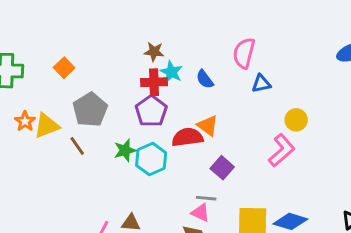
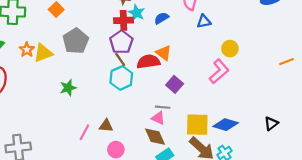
blue semicircle: (205, 79) -> (162, 18), turned 96
brown line: (77, 146) -> (120, 59), moved
green star: (125, 150) -> (68, 88), moved

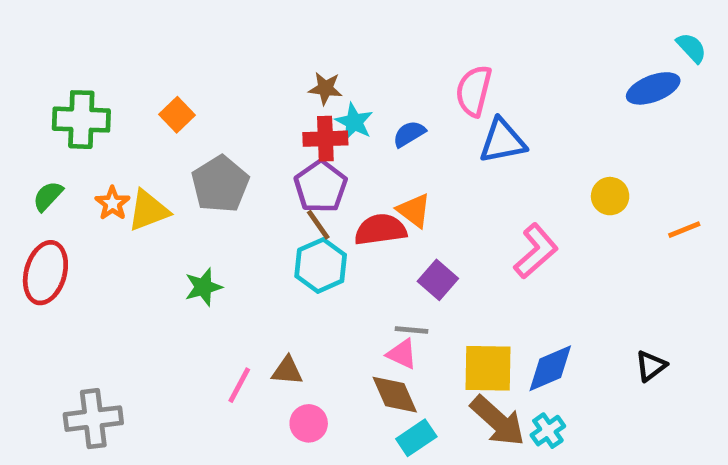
blue triangle: (204, 21) -> (502, 141), size x1.5
yellow circle: (230, 49) -> (610, 196), moved
blue diamond: (226, 125) -> (550, 368), turned -40

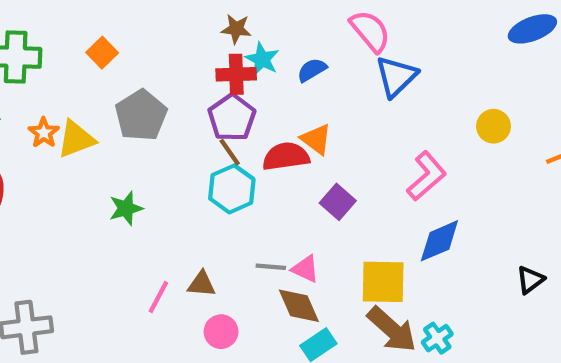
pink semicircle: (474, 91) -> (370, 31), turned 126
blue triangle: (502, 141) -> (396, 76), turned -33
gray line: (412, 330) -> (271, 267), moved
blue diamond: (550, 368) -> (439, 241), moved

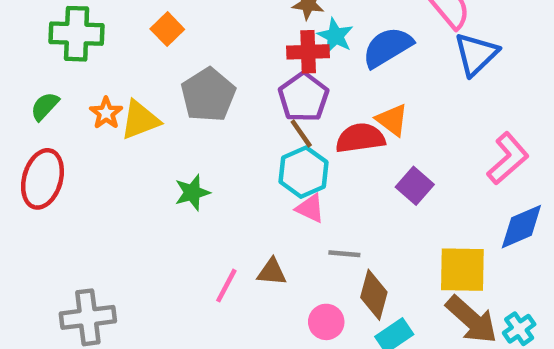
blue semicircle: (312, 70) -> (387, 47), size x1.6
pink triangle: (305, 269) -> (310, 208), moved
brown diamond: (299, 306) -> (374, 295), turned 39
pink circle: (221, 332) -> (326, 322), moved

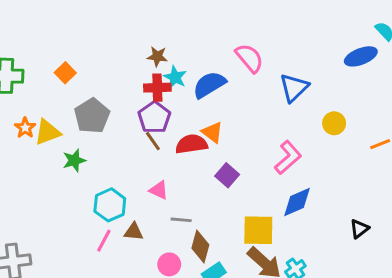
blue triangle: (476, 54) -> (294, 88), moved
cyan hexagon: (304, 172) -> (110, 205), moved
green star: (192, 193) -> (74, 160), moved

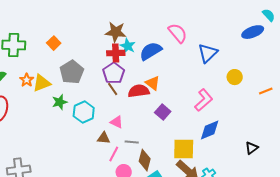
brown star: (157, 56) -> (116, 32), size x1.5
cyan hexagon: (110, 205) -> (84, 112), moved
brown triangle: (134, 232) -> (104, 138), moved
pink line: (104, 241) -> (114, 154), moved

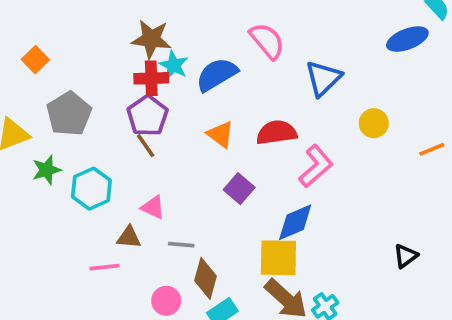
red semicircle: (139, 91) -> (277, 133), moved
blue diamond: (210, 130) -> (295, 222), moved
pink line: (114, 154) -> (105, 267), moved, turned 56

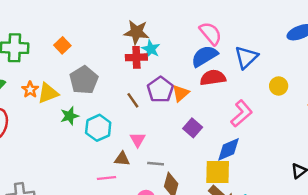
blue semicircle: (217, 75) -> (205, 56), moved
purple pentagon: (148, 116) -> (160, 90), moved
red semicircle: (277, 133) -> (213, 78), moved
orange triangle: (220, 134) -> (181, 93), turned 42
pink triangle: (153, 207) -> (138, 140), turned 35

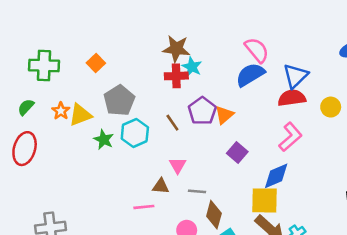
red semicircle: (213, 78) -> (292, 98), moved
green star: (70, 116) -> (104, 139), turned -30
cyan hexagon: (98, 128) -> (135, 133), moved

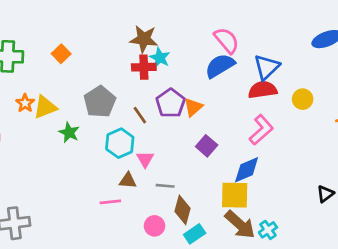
gray pentagon: (119, 101) -> (100, 102), moved
cyan hexagon: (135, 133) -> (120, 143), moved

